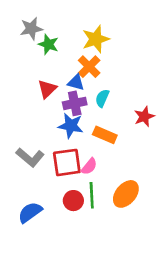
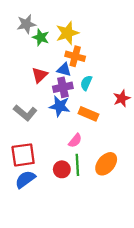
yellow star: (96, 39) -> (67, 33), moved
orange cross: (89, 67) -> (75, 56), turned -30
gray L-shape: (30, 157) -> (25, 113), moved
red square: (67, 162) -> (23, 155), moved

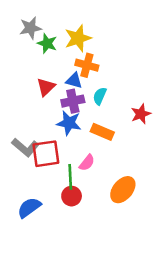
gray L-shape: (25, 113) -> (25, 147), moved
red square: (23, 155) -> (46, 154), moved
green line: (77, 165) -> (70, 177), moved

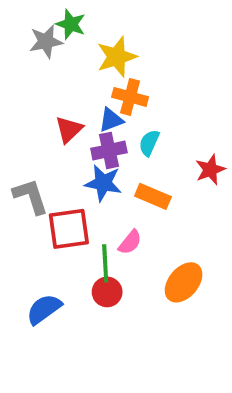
green star: (47, 43) -> (71, 24), moved
blue triangle: (74, 81) -> (111, 120), turned -36
gray L-shape: (25, 147) -> (31, 196), moved, turned -148

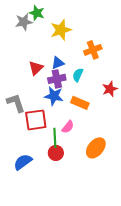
orange cross: (130, 97) -> (93, 50), moved, turned -36

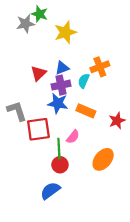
orange cross: (93, 50) -> (100, 67), moved
red star: (110, 89) -> (117, 121), moved
blue semicircle: (23, 162) -> (50, 191), moved

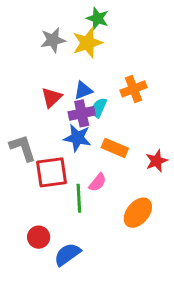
green star: (40, 14) -> (98, 18), moved
gray star: (26, 24) -> (53, 40), moved
cyan semicircle: (84, 81) -> (99, 108), moved
red circle: (60, 165) -> (39, 237), moved

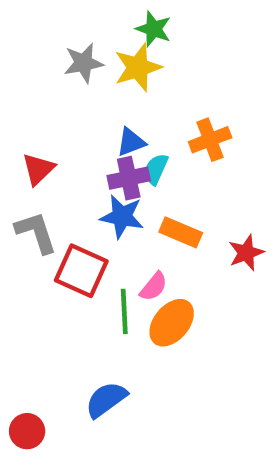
red triangle: (52, 98) -> (38, 169), moved
red square: (52, 172) -> (81, 271), turned 32
orange ellipse: (138, 213) -> (172, 323), moved
red circle: (39, 237) -> (27, 431), moved

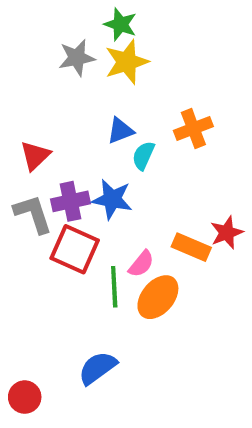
green star: (154, 29) -> (120, 24), moved
purple cross: (129, 178) -> (70, 201), moved
orange rectangle: (181, 232) -> (191, 247), moved

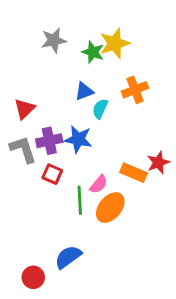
green star: (120, 24) -> (93, 52), moved
yellow star: (127, 62) -> (115, 43), moved
red square: (75, 249) -> (52, 174), size x0.6
red circle: (25, 397) -> (33, 277), moved

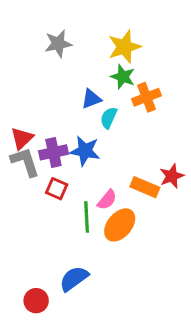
green star: (93, 52) -> (123, 77), moved
red triangle: (25, 109) -> (22, 138), moved

